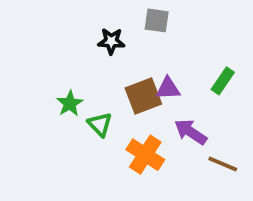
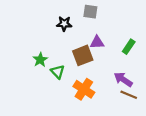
purple triangle: (168, 88) -> (97, 42), moved
purple arrow: (191, 132) -> (123, 79), moved

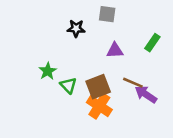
green rectangle: (129, 47) -> (152, 43), moved
brown square: (83, 55) -> (98, 87), moved
brown line: (129, 95) -> (133, 83), moved

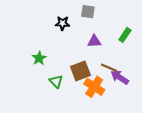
green triangle: (68, 85) -> (56, 82), moved
orange cross: (99, 106) -> (94, 87), moved

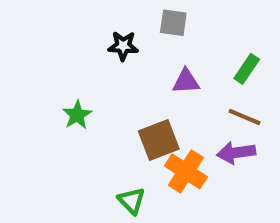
brown line: (109, 68) -> (245, 117), moved
purple arrow: (120, 77) -> (236, 153), turned -42
green triangle: (56, 82) -> (132, 201), moved

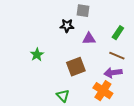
black star: (123, 46) -> (67, 26), moved
orange cross: (186, 171) -> (103, 91), moved

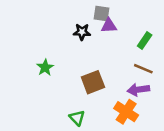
purple triangle: (89, 39) -> (109, 26), moved

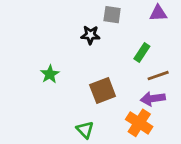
purple triangle: (109, 26) -> (158, 13), moved
green rectangle: (145, 40) -> (142, 53), moved
brown line: (143, 69) -> (158, 76), turned -42

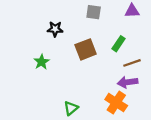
black star: (90, 35) -> (55, 29), moved
brown square: (103, 90) -> (86, 49), moved
green triangle: (85, 130) -> (71, 108), turned 35

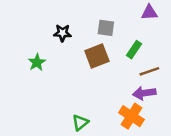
gray square: (94, 12) -> (106, 28), moved
green star: (41, 62) -> (37, 62), moved

